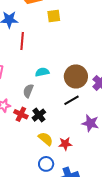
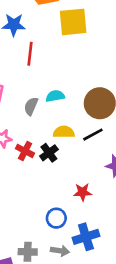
yellow square: (54, 16) -> (73, 22), size x1.6
gray semicircle: (28, 91) -> (31, 106), moved
yellow semicircle: (46, 139) -> (64, 132), moved, turned -42

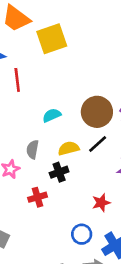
gray semicircle: (31, 106) -> (32, 149), moved
red cross: (25, 151) -> (38, 197), moved, turned -30
black cross: (49, 153) -> (59, 172), turned 30

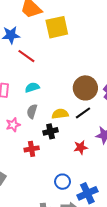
red line: (17, 80) -> (26, 56), turned -54
cyan semicircle: (52, 115) -> (32, 87), moved
red star: (101, 203) -> (81, 147), moved

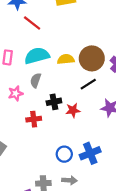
cyan semicircle: (32, 87) -> (37, 56), size x1.6
yellow semicircle: (60, 114) -> (66, 59), moved
red star: (81, 147) -> (73, 110), moved
blue cross: (87, 193) -> (90, 153), moved

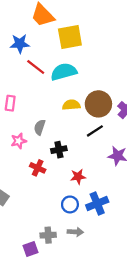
cyan semicircle: (37, 56) -> (64, 72), moved
red star: (73, 110) -> (78, 177), moved
red cross: (34, 119) -> (38, 168), turned 32

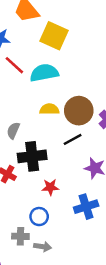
yellow square: (70, 37) -> (54, 36), turned 30
black cross: (59, 150) -> (32, 156), size x1.6
blue cross: (97, 203) -> (86, 207), moved
gray cross: (48, 235) -> (20, 236), moved

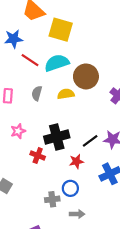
brown circle: (79, 111) -> (86, 76), moved
gray semicircle: (13, 130) -> (37, 93), moved
black line: (73, 139) -> (90, 141), moved
gray cross: (20, 236) -> (52, 199), moved

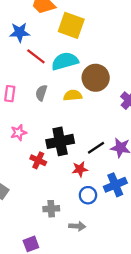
blue circle: (70, 188) -> (88, 195), moved

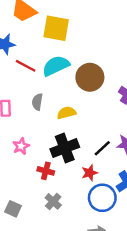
yellow semicircle: (73, 95) -> (66, 113), moved
blue circle: (88, 195) -> (102, 198), size x1.5
gray cross: (51, 209) -> (53, 201), moved, turned -35

